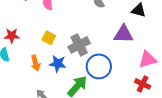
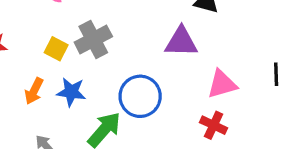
gray cross: (79, 45) -> (93, 39), moved
orange arrow: (36, 63) -> (34, 91), turned 42

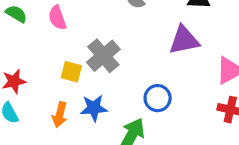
blue circle: (140, 96) -> (158, 98), size x0.7

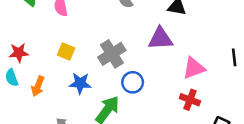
gray cross: (103, 56) -> (112, 54), moved
orange arrow: (60, 115) -> (38, 86), moved

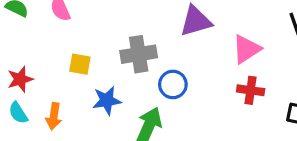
gray cross: (112, 54) -> (139, 54), turned 36

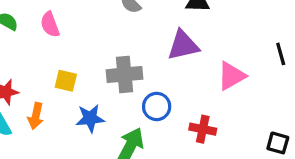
red cross: (251, 90) -> (203, 129), moved
orange arrow: (54, 116) -> (36, 116), moved

